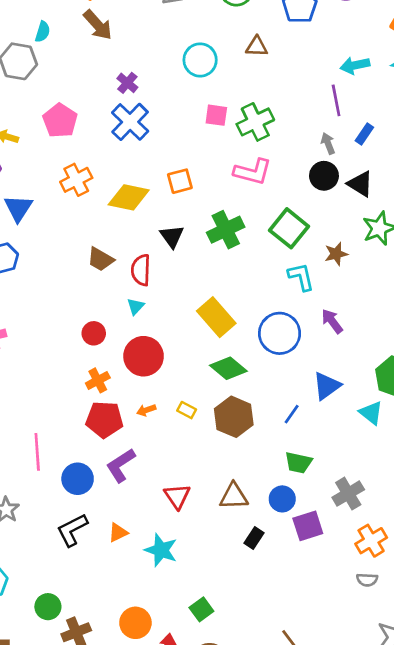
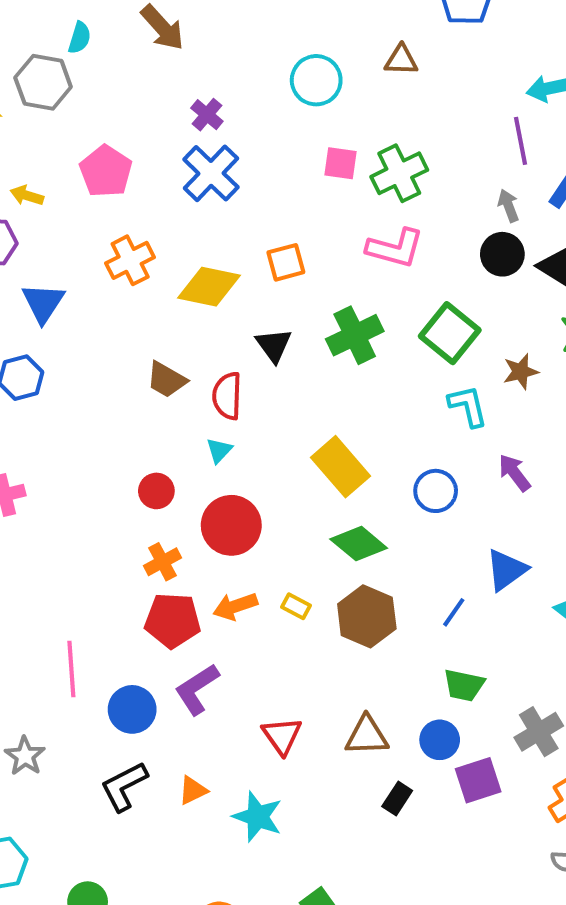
blue circle: (280, 333) -> (436, 491), size x0.7
orange arrow: (146, 410) -> (235, 606), size x1.5

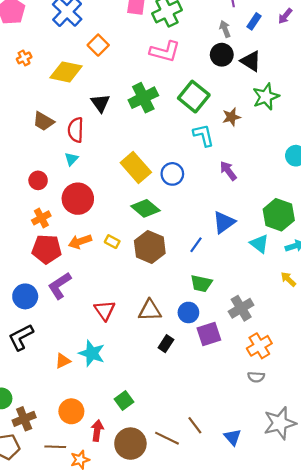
orange cross: (130, 260) -> (24, 58), size x0.6
orange square: (286, 262) -> (98, 45), moved, turned -30
blue circle: (436, 491) -> (172, 174), moved
orange triangle: (193, 790) -> (63, 361), moved

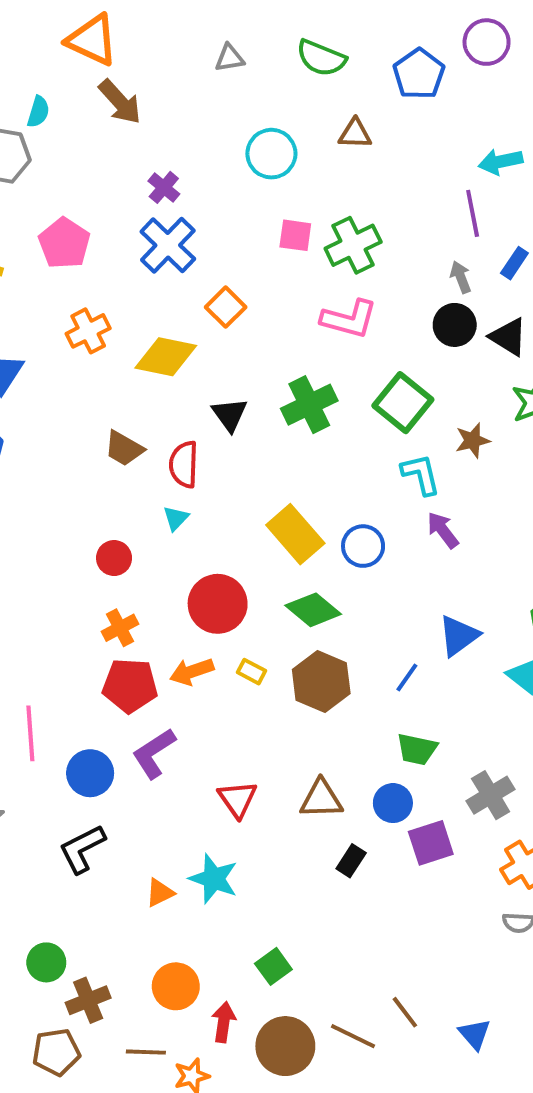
orange cross: (24, 58) -> (88, 331), size x1.5
purple arrow: (228, 171) -> (443, 530), moved
red circle: (78, 199) -> (218, 604), moved

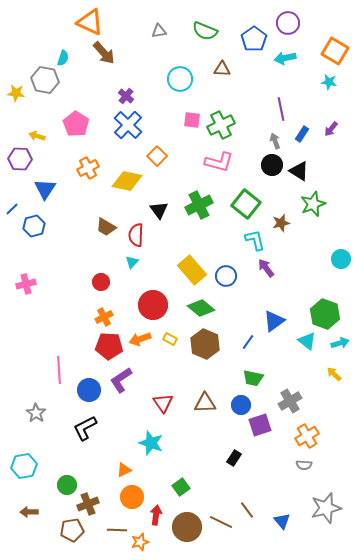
cyan arrow: (500, 162) -> (285, 58), moved
black rectangle: (351, 861) -> (234, 458), moved
orange triangle: (160, 893) -> (124, 470), moved

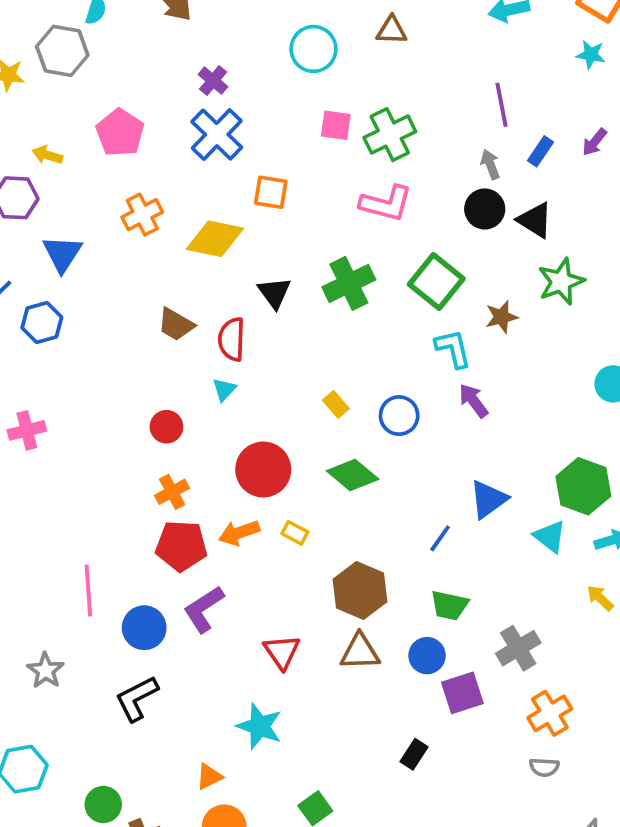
orange square: (157, 156) -> (271, 192), turned -36
yellow rectangle: (192, 270) -> (336, 404), size x0.5
brown hexagon: (205, 344) -> (360, 590), moved

